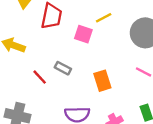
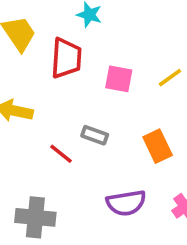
yellow line: (104, 18) -> (170, 78), moved

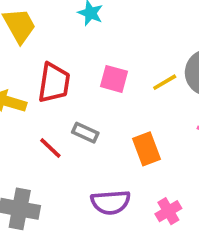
red trapezoid: (66, 58) -> (54, 83), moved

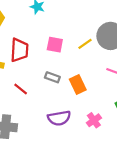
gray rectangle: (85, 133) -> (52, 77), moved

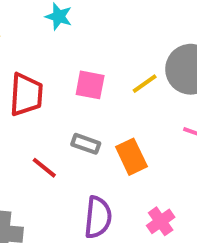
red line: (21, 89) -> (44, 168), moved
purple semicircle: (59, 118) -> (98, 217), turned -75

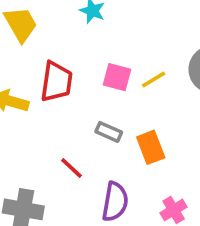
yellow line: (145, 84) -> (154, 79), moved
red line: (44, 168) -> (72, 168), moved

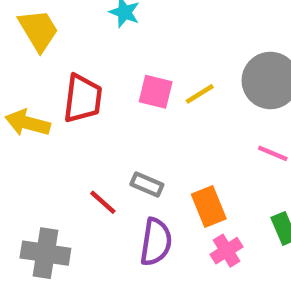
gray rectangle: (109, 132) -> (147, 184), moved
orange rectangle: (151, 147) -> (209, 206), moved

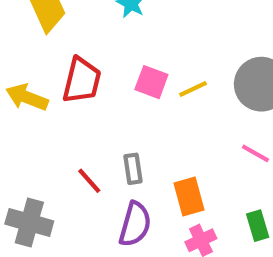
gray rectangle: (147, 184) -> (133, 169), turned 52

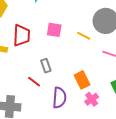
yellow line: (193, 89) -> (84, 36), moved, turned 64
gray rectangle: (133, 169) -> (46, 66), moved

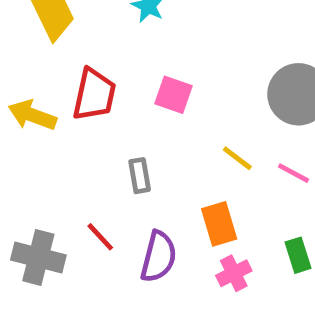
yellow line: (84, 36) -> (237, 158), moved
red line: (34, 82) -> (100, 237), moved

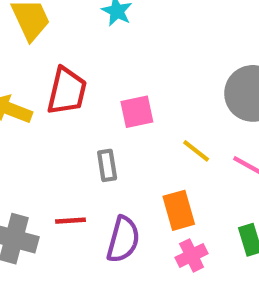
pink square: (174, 95) -> (137, 112), moved, turned -32
red line: (100, 237) -> (70, 221), turned -52

